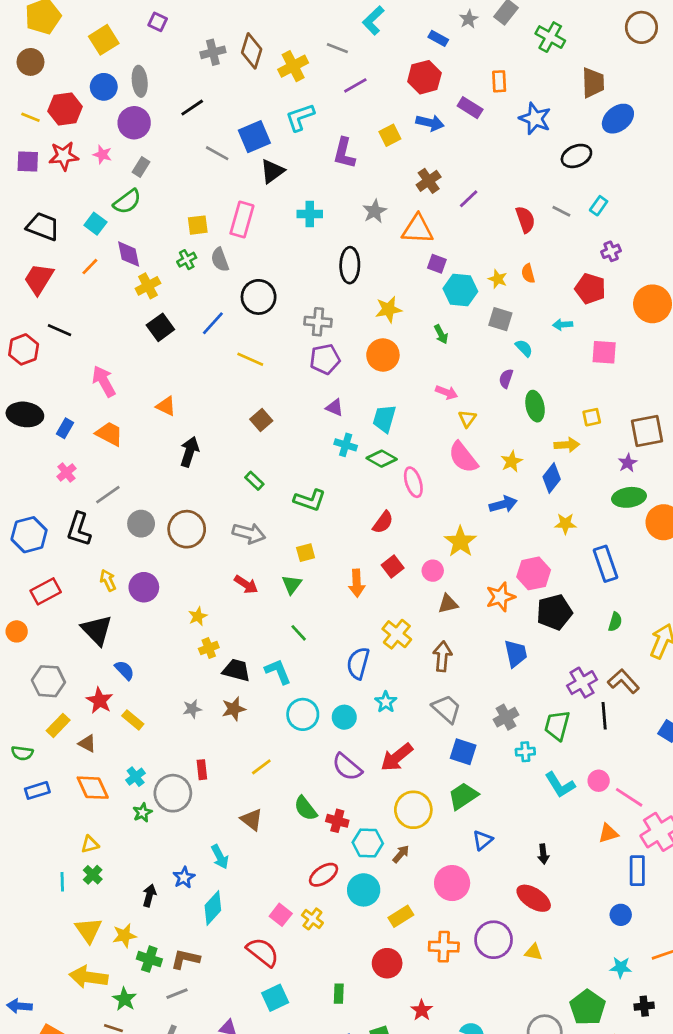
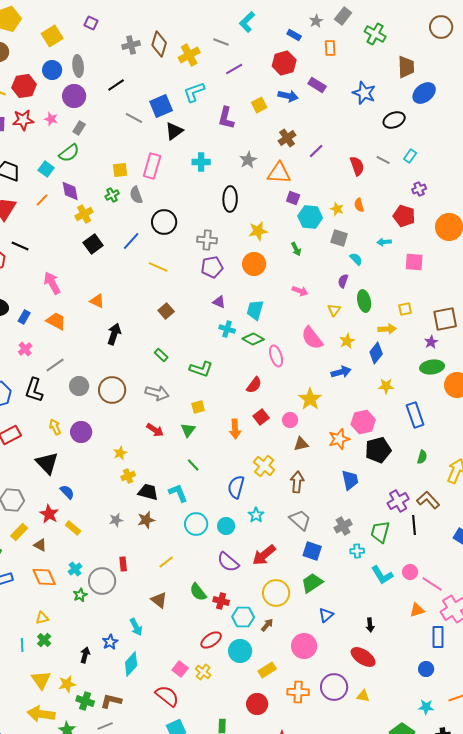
orange rectangle: (499, 81) -> (330, 48), moved
yellow triangle: (467, 419) -> (334, 310), moved

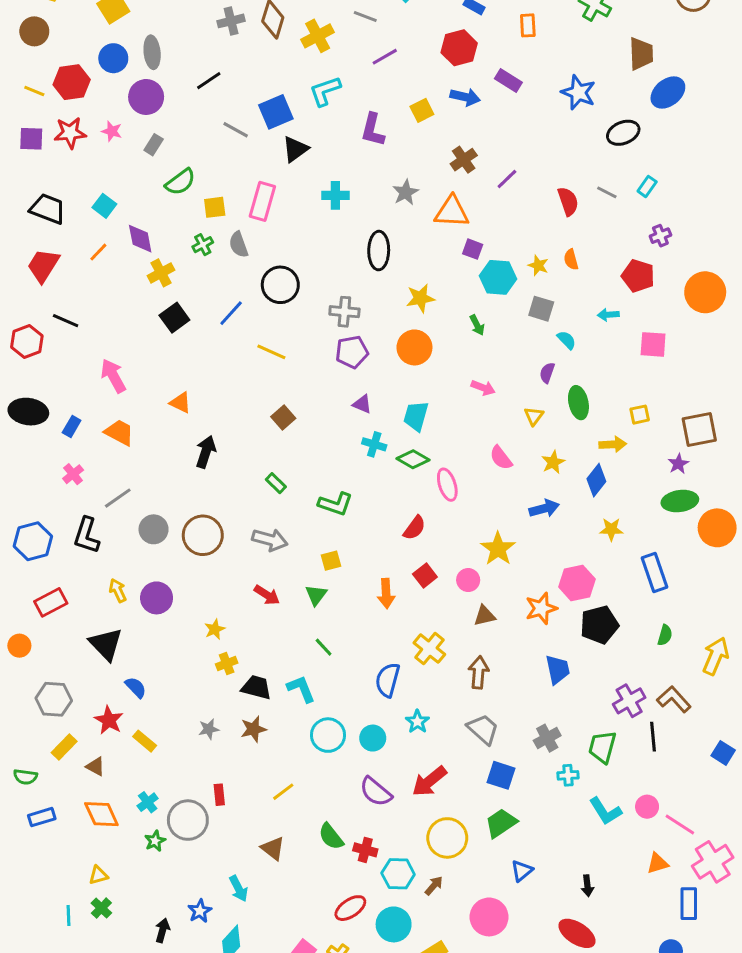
green semicircle: (69, 153) -> (180, 182), moved
pink semicircle: (312, 338) -> (501, 458), size x0.7

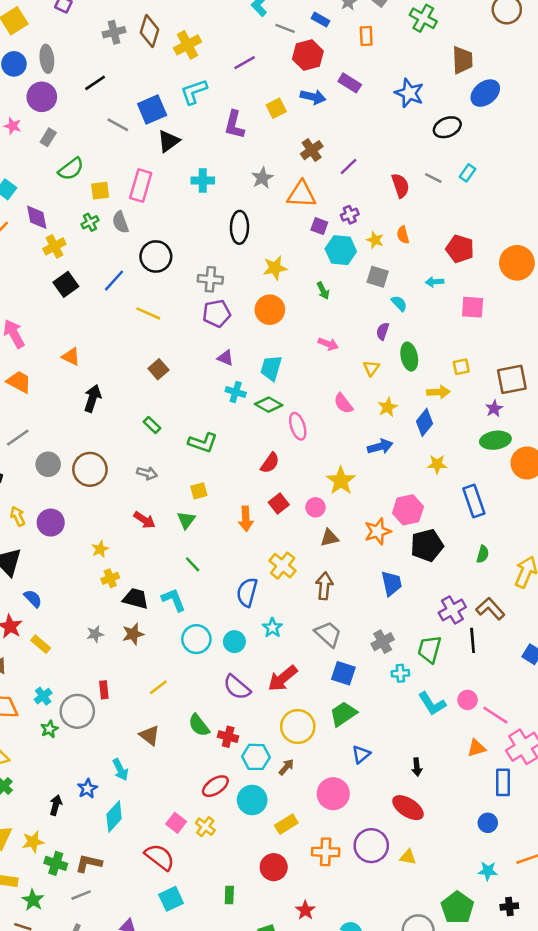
gray line: (365, 16) -> (285, 28), moved
purple cross: (660, 236) -> (350, 215), moved
gray arrow: (270, 540) -> (147, 473), size x0.7

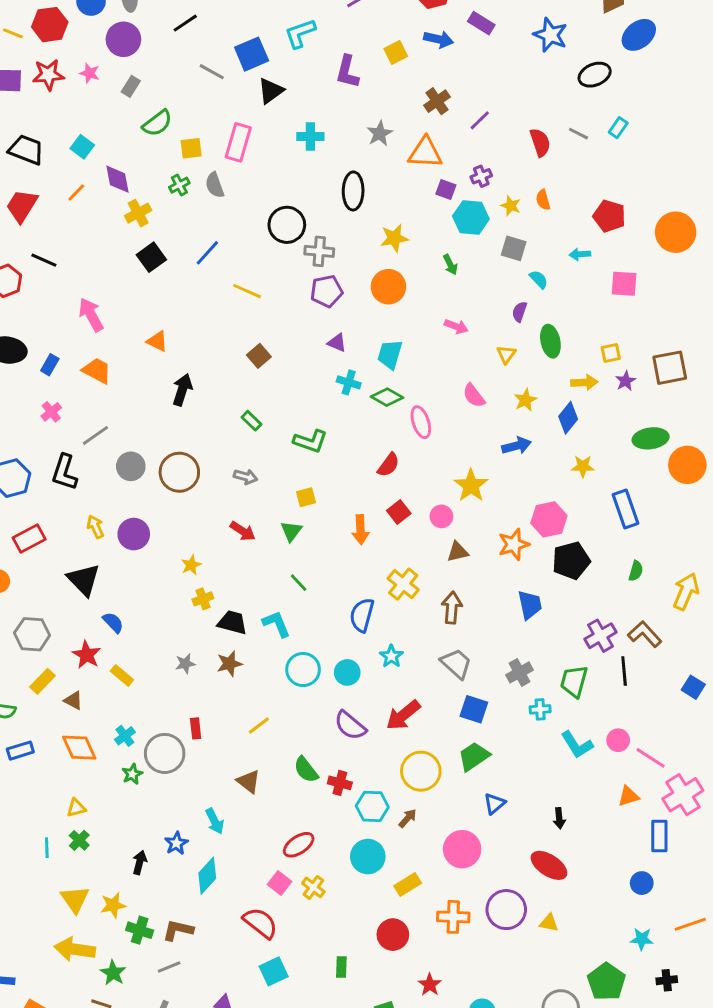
black circle: (156, 256) -> (287, 225), moved
purple star: (494, 409) -> (626, 381), moved
red ellipse: (215, 786) -> (299, 845), moved

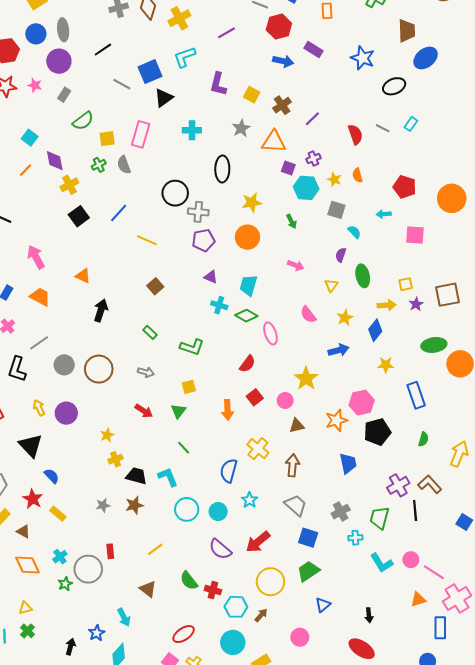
yellow square: (396, 53) -> (252, 95), moved, turned -35
pink circle: (462, 849) -> (300, 637), size x0.7

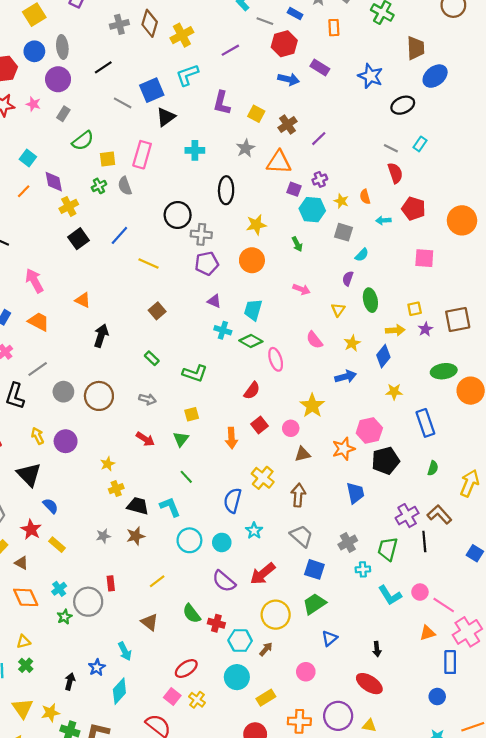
red semicircle: (355, 134) -> (395, 173), moved
cyan arrow: (384, 214) -> (383, 220), moved
cyan semicircle: (354, 232) -> (362, 255), turned 88

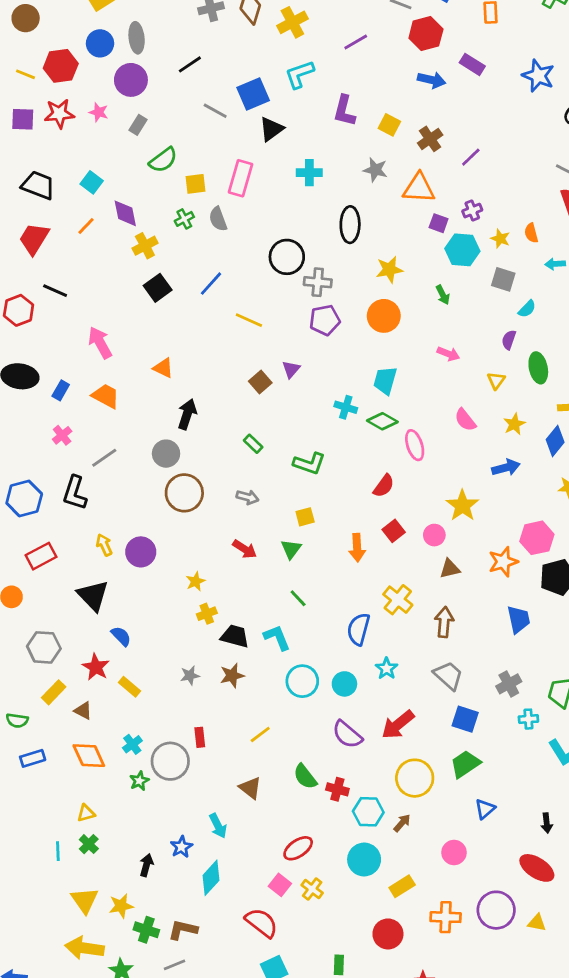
gray star: (245, 148) -> (375, 170), turned -30
purple triangle: (214, 301) -> (291, 369), moved, turned 48
gray circle: (63, 392) -> (166, 454), moved

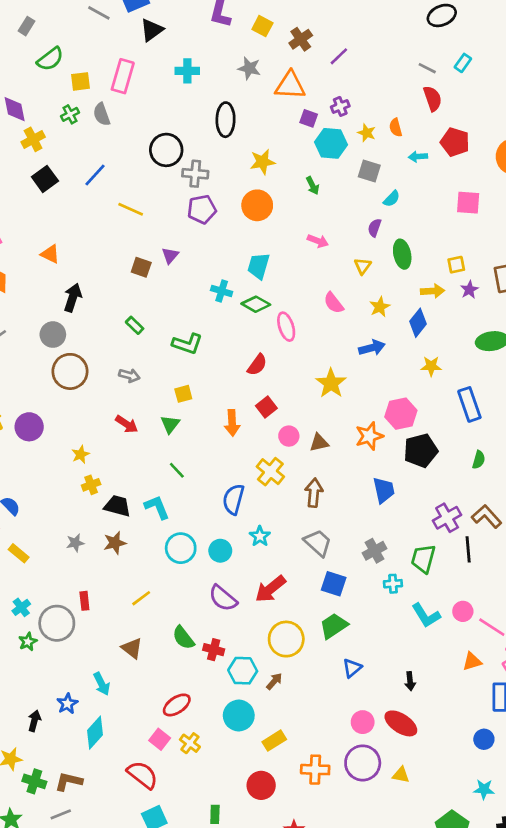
brown square: (260, 382) -> (141, 267), turned -30
pink circle: (434, 535) -> (289, 436), moved
pink circle: (454, 852) -> (363, 722), moved

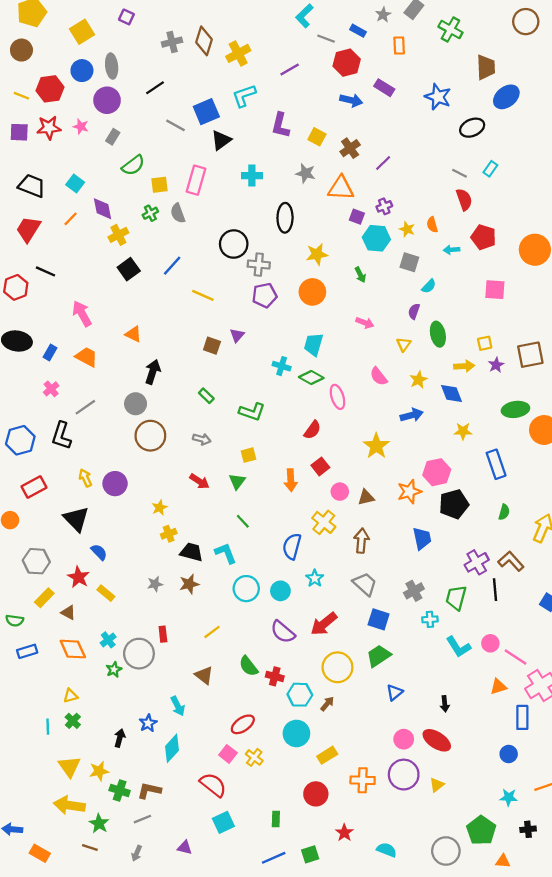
blue diamond: (418, 323) -> (452, 393), turned -60
yellow triangle: (401, 775) -> (437, 785), turned -49

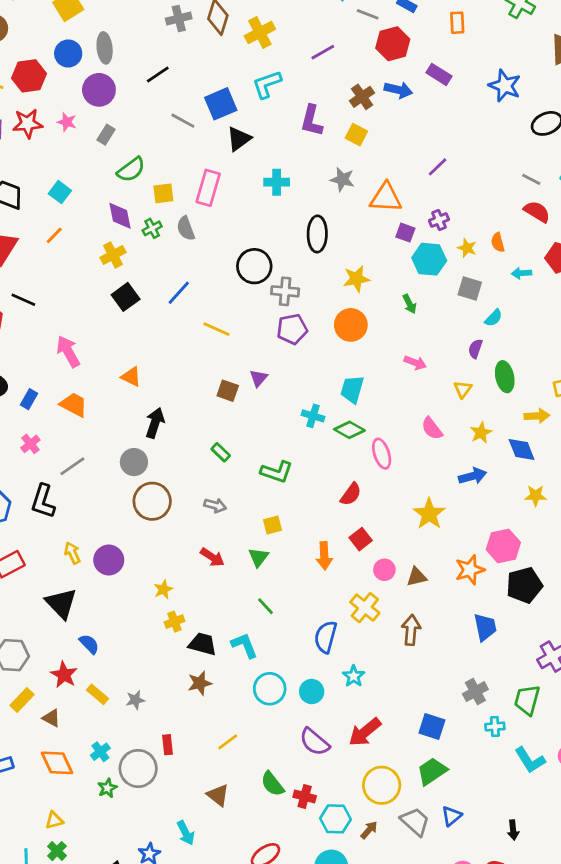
brown cross: (350, 148) -> (362, 97), moved
red semicircle: (464, 200) -> (537, 212), turned -40
purple diamond: (102, 209) -> (120, 216), moved
gray star: (155, 584) -> (135, 700), moved
gray trapezoid: (365, 584) -> (415, 822), moved

